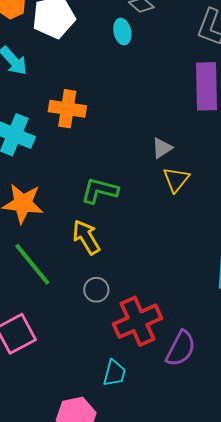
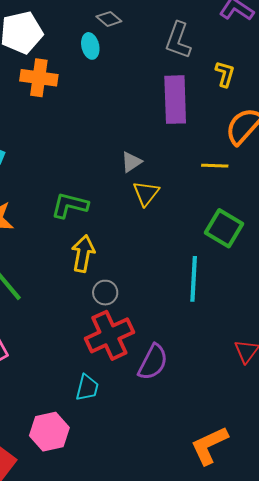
orange cross: (67, 109) -> (39, 78), moved
yellow arrow: (86, 237) -> (83, 254), moved, turned 42
gray circle: (96, 290) -> (105, 293), moved

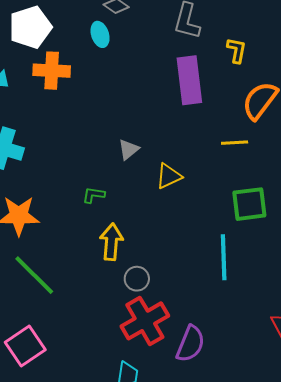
gray triangle: (131, 162) -> (129, 150), moved
yellow triangle: (146, 193) -> (169, 176), turned 32
green L-shape: (70, 205) -> (94, 195), size x0.6
green square: (224, 228) -> (249, 204), turned -33

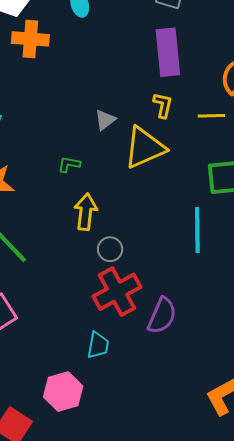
yellow L-shape: (237, 50) -> (163, 105), moved
yellow triangle: (169, 176) -> (145, 148), size x1.6

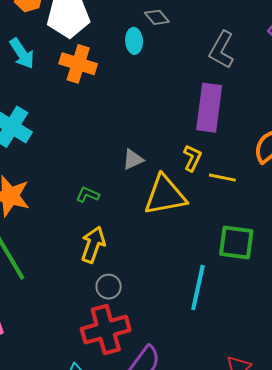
yellow line: (211, 116) -> (222, 178), moved

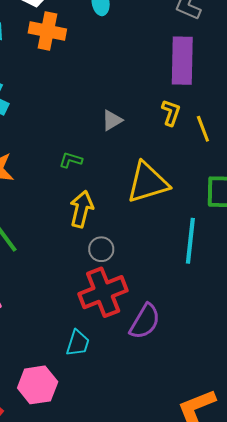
yellow line: (222, 178) -> (203, 129), turned 64
yellow triangle: (165, 195) -> (148, 182), moved

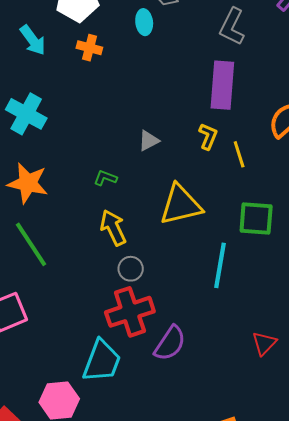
orange cross: (47, 31) -> (89, 48), size x0.7
yellow arrow: (81, 209) -> (113, 228), turned -42
cyan trapezoid: (78, 343) -> (102, 361), size x1.6

